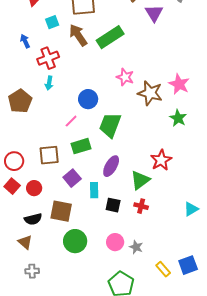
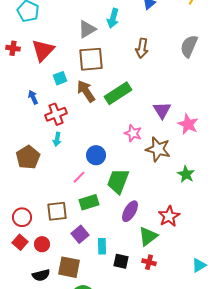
purple triangle: (154, 13) -> (162, 110), moved
pink star: (179, 84) -> (188, 124), moved
purple ellipse: (111, 166) -> (130, 211), moved

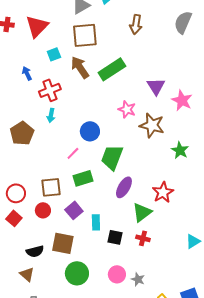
red circle: (42, 244) -> (43, 210), moved

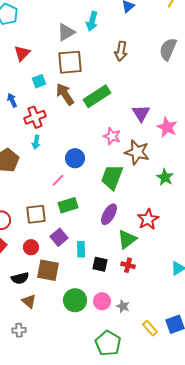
red triangle: (37, 26) -> (22, 53), size x0.7
green trapezoid: (112, 157) -> (112, 177), moved
red circle: (43, 210) -> (31, 247), moved
green circle: (77, 273) -> (75, 300), moved
brown triangle: (27, 274) -> (29, 301), moved

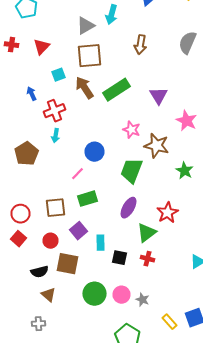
purple triangle: (141, 113) -> (158, 96), moved

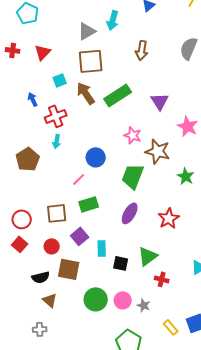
green triangle: (146, 233) -> (148, 256), moved
red cross: (148, 259) -> (162, 279), moved

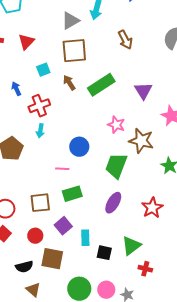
brown arrow: (142, 50) -> (125, 40), turned -36
brown arrow: (86, 93) -> (69, 83), size x0.7
pink line: (79, 179) -> (62, 169), turned 48

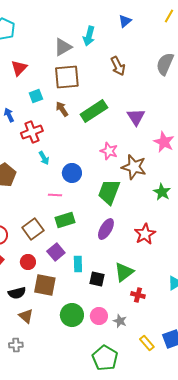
cyan arrow: (40, 131) -> (44, 158), moved, turned -40
brown square: (40, 203) -> (33, 229), turned -30

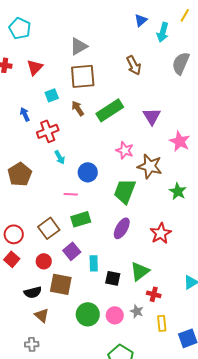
cyan arrow: (89, 36) -> (163, 32), moved
gray star: (120, 321) -> (137, 311), moved
yellow rectangle: (147, 343) -> (162, 323), moved, turned 35

